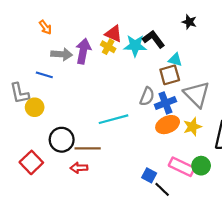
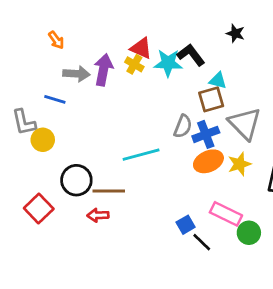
green circle: (201, 166) -> (249, 233), moved
blue square: (149, 175) -> (186, 225), turned 32

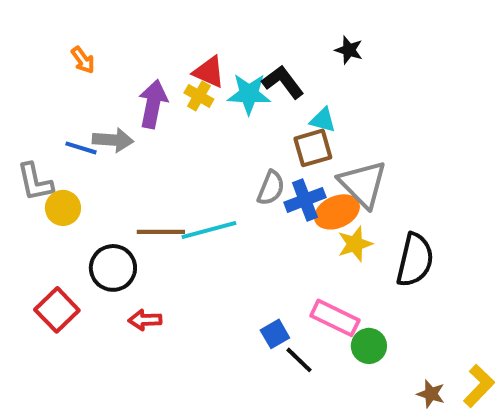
gray arrow: (76, 74) -> (113, 140), moved
orange ellipse: (208, 161) -> (337, 212), moved
brown line: (109, 191) -> (161, 232), moved

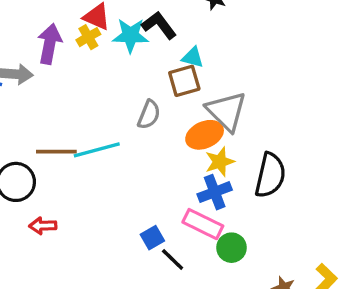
yellow cross: (199, 96) -> (88, 37), turned 30
blue cross: (305, 200) -> (215, 192), moved

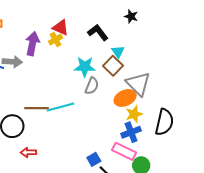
cyan star: (130, 35) -> (85, 67), moved
cyan triangle: (193, 57) -> (118, 52), turned 40
brown square: (184, 81) -> (113, 66), turned -30

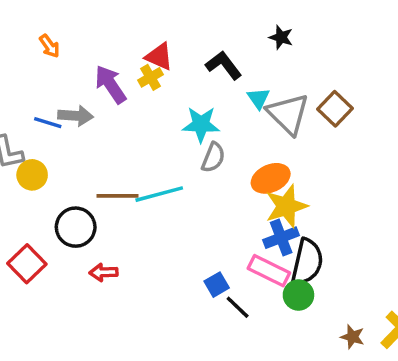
purple arrow: (32, 44) -> (110, 84), turned -45
brown square: (113, 66) -> (335, 109), moved
gray triangle: (138, 84) -> (288, 114), moved
yellow star: (134, 114) -> (286, 206), size x1.4
black semicircle: (164, 122) -> (307, 262), moved

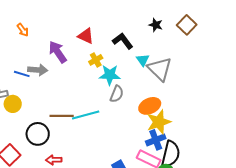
yellow cross: (150, 77) -> (96, 60), moved
brown square: (335, 109) -> (187, 25), moved

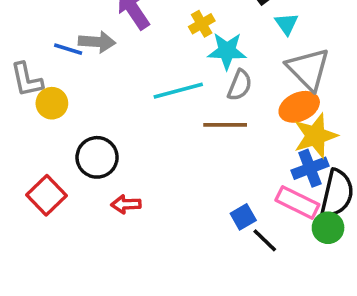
gray triangle: (160, 69) -> (308, 69), moved
cyan line: (86, 115) -> (178, 91), moved
brown line: (62, 116) -> (225, 125), moved

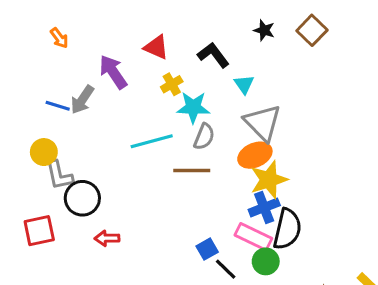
gray arrow: (97, 42) -> (82, 100), turned 120
gray L-shape: (27, 80) -> (59, 175), moved
red square: (46, 195) -> (39, 231), turned 32
green circle: (328, 228) -> (266, 261), moved

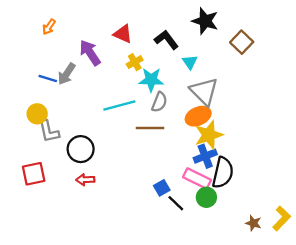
black star: (264, 30) -> (205, 21), size x1.6
brown square: (312, 30) -> (242, 42), moved
orange arrow: (59, 38) -> (49, 27), turned 70
black circle: (82, 198) -> (81, 149), moved

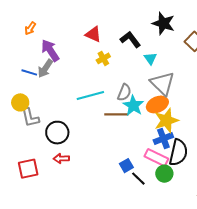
purple arrow: (90, 53) -> (50, 50), moved
cyan star: (151, 80) -> (133, 105), moved, turned 30
red square: (34, 174) -> (28, 169), moved

